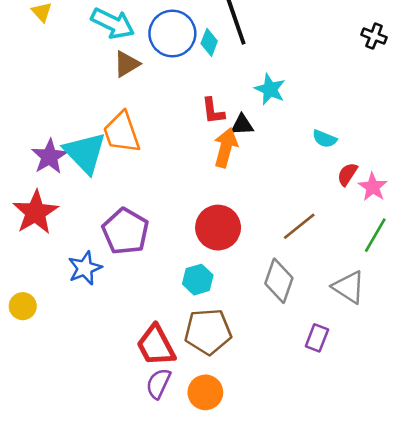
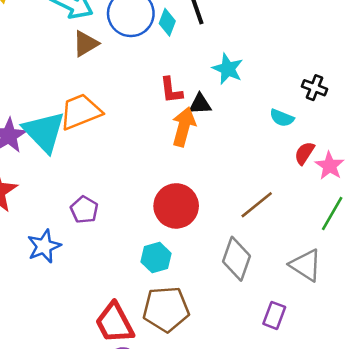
black cross: (374, 36) -> (315, 88), moved
orange trapezoid: (122, 132) -> (81, 112), turned 87
purple pentagon: (125, 231) -> (84, 210), size x0.6

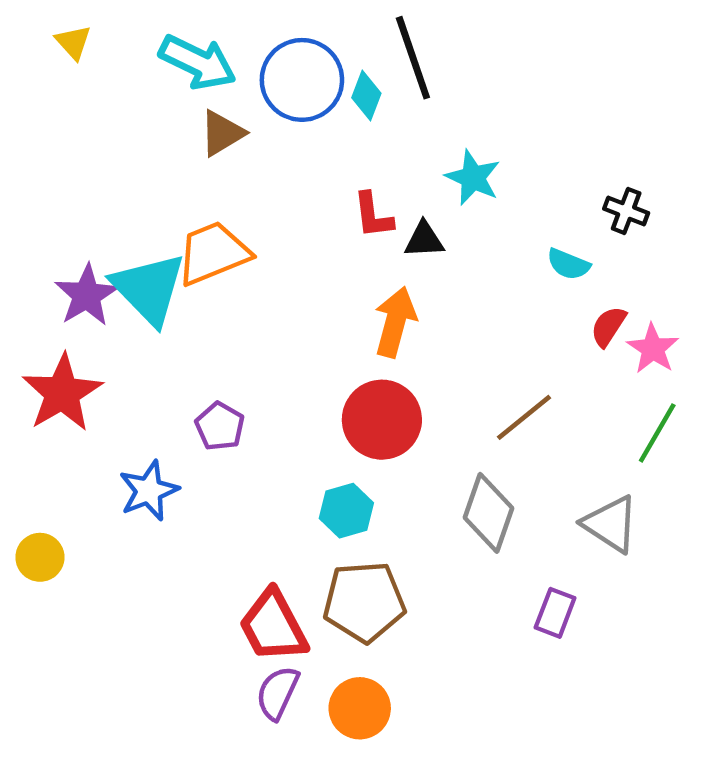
orange arrow: (184, 127) -> (395, 322), moved

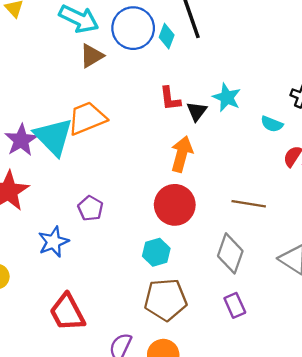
cyan star: (473, 178) -> (227, 97), moved
black triangle: (424, 240) -> (197, 111), turned -50
brown line: (524, 417) -> (249, 204), turned 48
purple rectangle: (555, 613) -> (235, 305), moved, turned -45
red trapezoid: (273, 626) -> (67, 312), moved

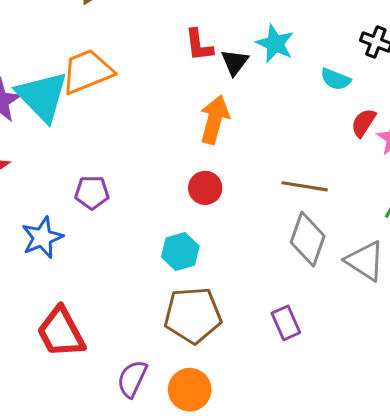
red circle: (175, 205) -> (205, 188), size x0.6
purple pentagon: (90, 208) -> (92, 193), turned -30
gray diamond: (230, 253) -> (308, 239), moved

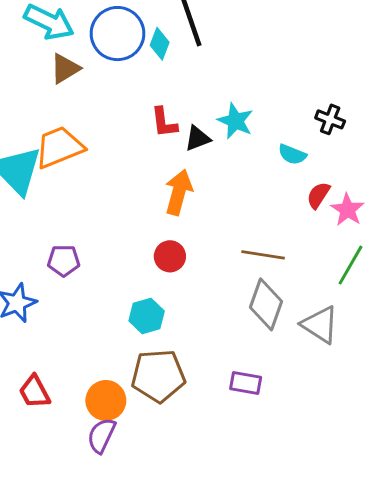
black triangle: (235, 62) -> (198, 138), turned 32
purple rectangle: (286, 323) -> (246, 383), turned -56
red trapezoid: (61, 332) -> (34, 392), size x0.7
orange circle: (190, 390) -> (106, 400), moved

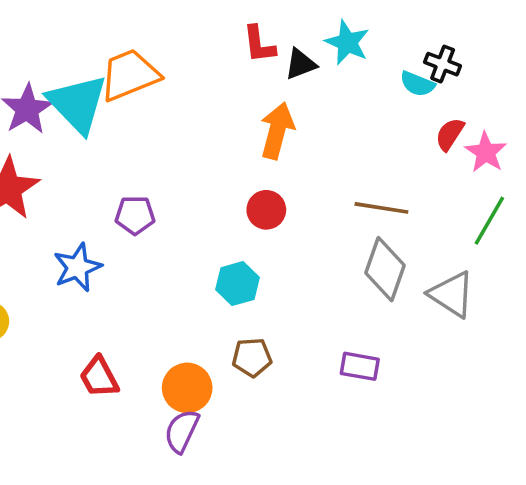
black cross: (330, 119) -> (443, 64), moved
brown pentagon: (158, 376) -> (252, 357), size x0.6

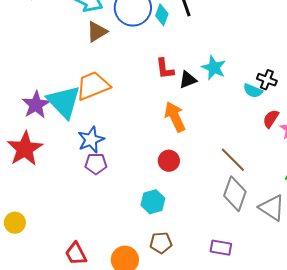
orange arrow: (277, 131) -> (175, 117), turned -40
brown line: (381, 208) -> (233, 160), turned 36
blue star: (77, 267) -> (91, 140), moved

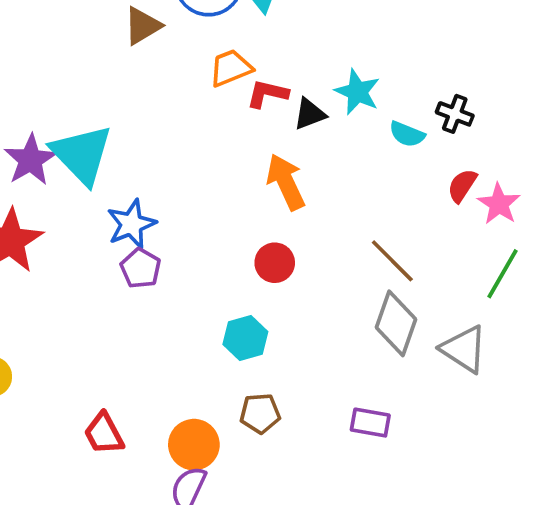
red L-shape: (165, 69) -> (267, 94), turned 110
orange trapezoid: (93, 86) -> (231, 68), moved, size x0.7
cyan semicircle: (253, 91) -> (407, 134), moved
purple pentagon: (96, 164) -> (141, 268), turned 30

